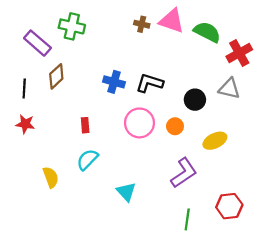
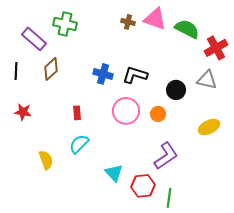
black line: (24, 89) -> (16, 71), moved
yellow ellipse: (215, 141) -> (209, 127), moved
red hexagon: (229, 206) -> (143, 186), moved

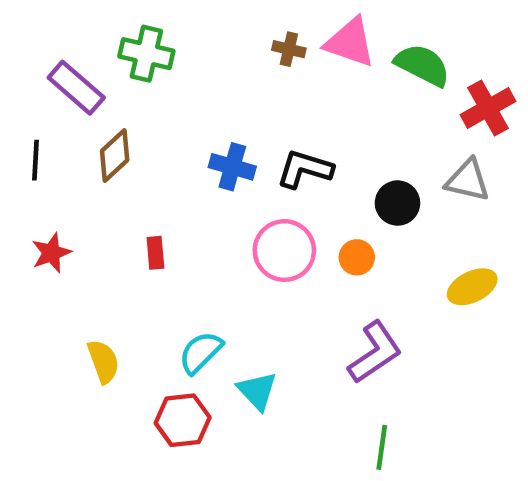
red star: (23, 112) -> (51, 253), turned -30
red rectangle: (77, 113) -> (155, 253), moved
cyan semicircle: (79, 144) -> (201, 352), moved
red hexagon: (143, 186) -> (183, 420), moved

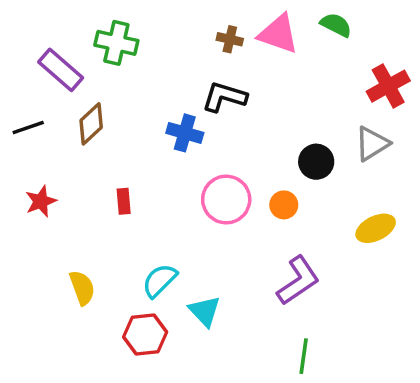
green semicircle: (422, 65) -> (336, 25), moved, size x0.7
black line: (35, 160) -> (28, 127), turned 68
black L-shape: (305, 169) -> (224, 97), moved
gray triangle: (468, 180) -> (372, 144), turned -45

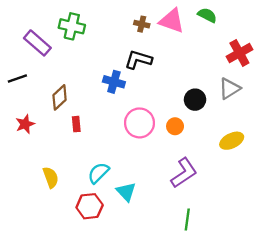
brown diamond: (91, 124) -> (60, 97), moved

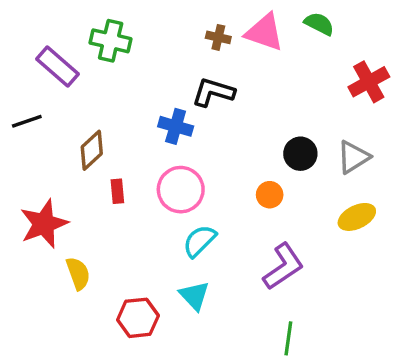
gray triangle: (229, 89) -> (353, 157), moved
pink circle: (139, 123) -> (181, 190), moved
red star: (25, 124) -> (44, 224), moved, size x1.6
cyan semicircle: (98, 173) -> (200, 241), moved

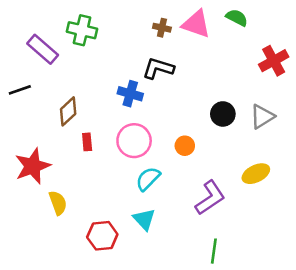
orange circle: (270, 195) -> (185, 146), moved
yellow ellipse: (357, 217) -> (256, 174), moved

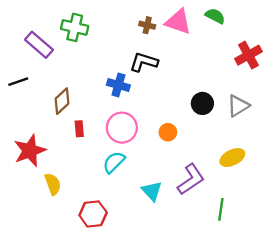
cyan semicircle: (148, 179) -> (114, 162), moved
cyan triangle: (144, 219) -> (152, 191), moved
green line: (214, 251) -> (221, 209), moved

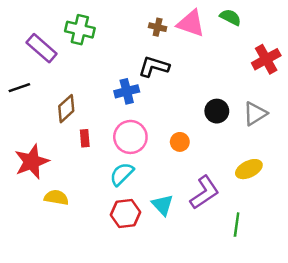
blue cross: (118, 85) -> (127, 91), turned -30
yellow semicircle: (53, 184) -> (56, 197), turned -60
red hexagon: (93, 214) -> (125, 213), moved

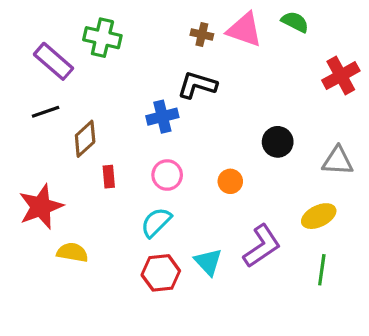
black line: (19, 88) -> (46, 112), moved
gray triangle: (255, 114) -> (338, 161), moved, turned 35
pink circle: (130, 137) -> (167, 175), size x0.7
green line: (237, 225) -> (322, 270), moved

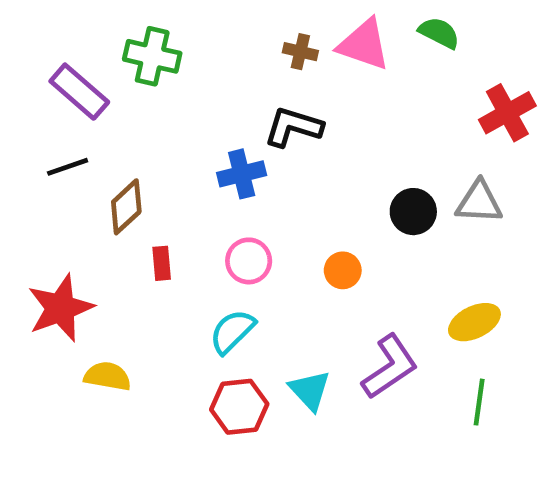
gray triangle: (338, 161) -> (479, 202), moved

